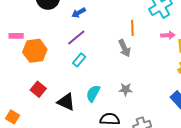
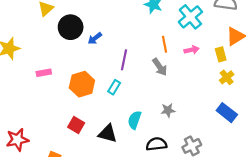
blue arrow: (79, 13) -> (95, 38), moved
pink arrow: (168, 35) -> (192, 50), moved
purple line: (76, 38) -> (124, 60), moved, turned -30
orange hexagon: (35, 51) -> (82, 84), moved

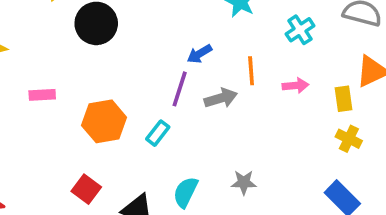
cyan cross: (190, 17) -> (300, 30), size x0.7
blue arrow: (95, 38) -> (199, 54), moved
gray arrow: (160, 67) -> (221, 98), moved, turned -78
yellow cross: (227, 77) -> (349, 139), turned -32

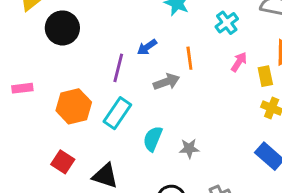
pink arrow: (295, 86) -> (239, 62), moved, turned -48
purple line: (180, 89) -> (118, 68), moved
cyan rectangle: (158, 133) -> (117, 113), size x1.5
cyan semicircle: (185, 192) -> (153, 139), moved

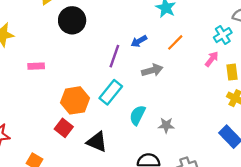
cyan cross: (227, 23) -> (223, 35), moved
orange line: (189, 58) -> (175, 42), moved, turned 48
orange hexagon: (74, 106) -> (75, 100), moved

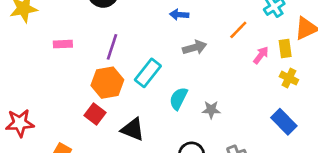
blue arrow: (139, 41) -> (179, 15), turned 35
orange line: (175, 42) -> (238, 30), moved
purple line: (114, 56) -> (112, 47), moved
pink arrow: (212, 59) -> (261, 55), moved

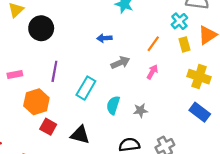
yellow rectangle: (285, 49) -> (185, 44), moved
pink arrow: (261, 55) -> (152, 72), moved
yellow cross: (289, 78) -> (199, 77), size x1.5
orange hexagon: (107, 83) -> (36, 102), moved

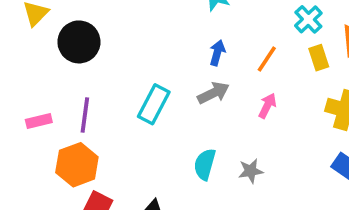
blue arrow: (104, 38) -> (217, 53), moved, turned 112
purple line: (54, 71) -> (85, 115), moved
cyan rectangle: (86, 88) -> (154, 104), moved

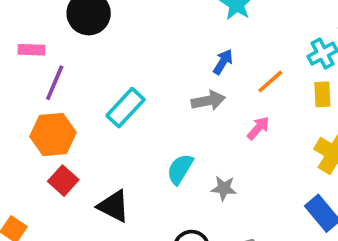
cyan rectangle: (154, 104) -> (125, 108), moved
purple line: (85, 115) -> (55, 83), moved
pink rectangle: (39, 121) -> (31, 50), moved

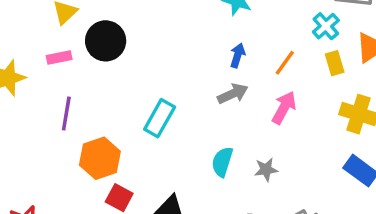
pink rectangle: (31, 50) -> (59, 57), moved
purple line: (55, 83) -> (66, 113), moved
pink arrow: (258, 128) -> (284, 108), size x1.4

